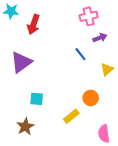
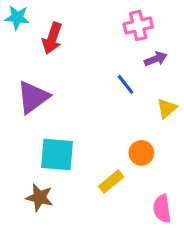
cyan square: (37, 99) -> (57, 154), size x1.6
brown star: (25, 127) -> (39, 197), turned -30

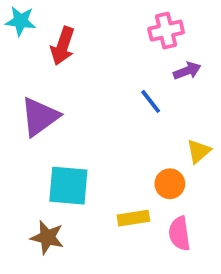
yellow triangle: (167, 108) -> (199, 151), moved
yellow rectangle: (111, 182) -> (133, 218), turned 30
pink semicircle: (162, 209) -> (179, 234), moved

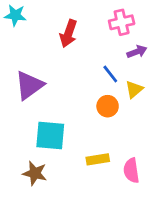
red arrow: (63, 46) -> (68, 33), moved
yellow triangle: (199, 151) -> (134, 89), moved
orange circle: (170, 184) -> (108, 106), moved

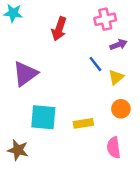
orange circle: (108, 106) -> (121, 109), moved
yellow rectangle: (98, 159) -> (83, 123), moved
brown star: (35, 173) -> (18, 150), moved

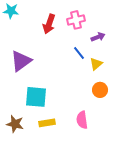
pink cross: (105, 19) -> (76, 20), moved
yellow rectangle: (83, 123) -> (47, 123), moved
pink semicircle: (114, 148) -> (82, 120), moved

